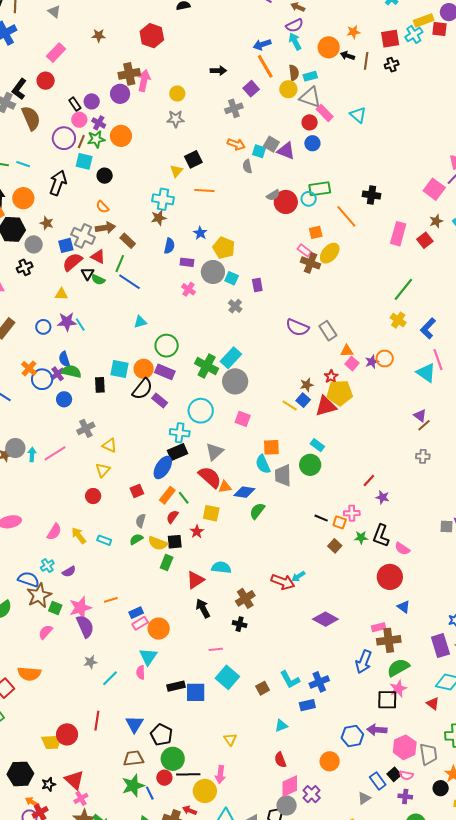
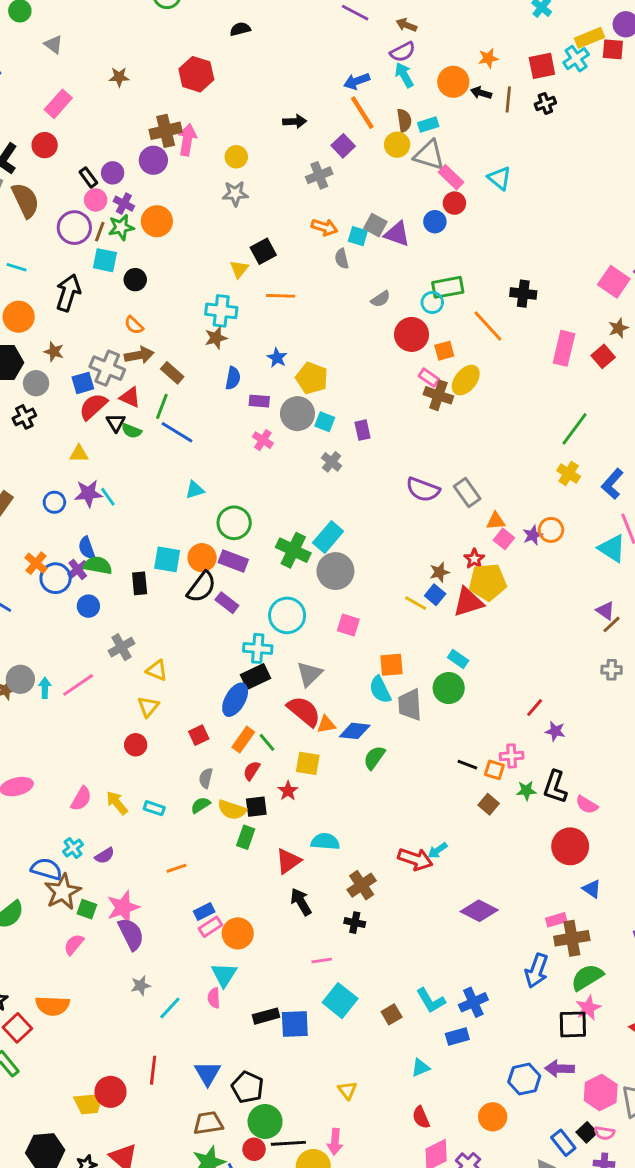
red circle: (310, 122) -> (454, 203), moved
red circle: (286, 202) -> (412, 334), moved
orange line: (111, 600) -> (177, 868), moved

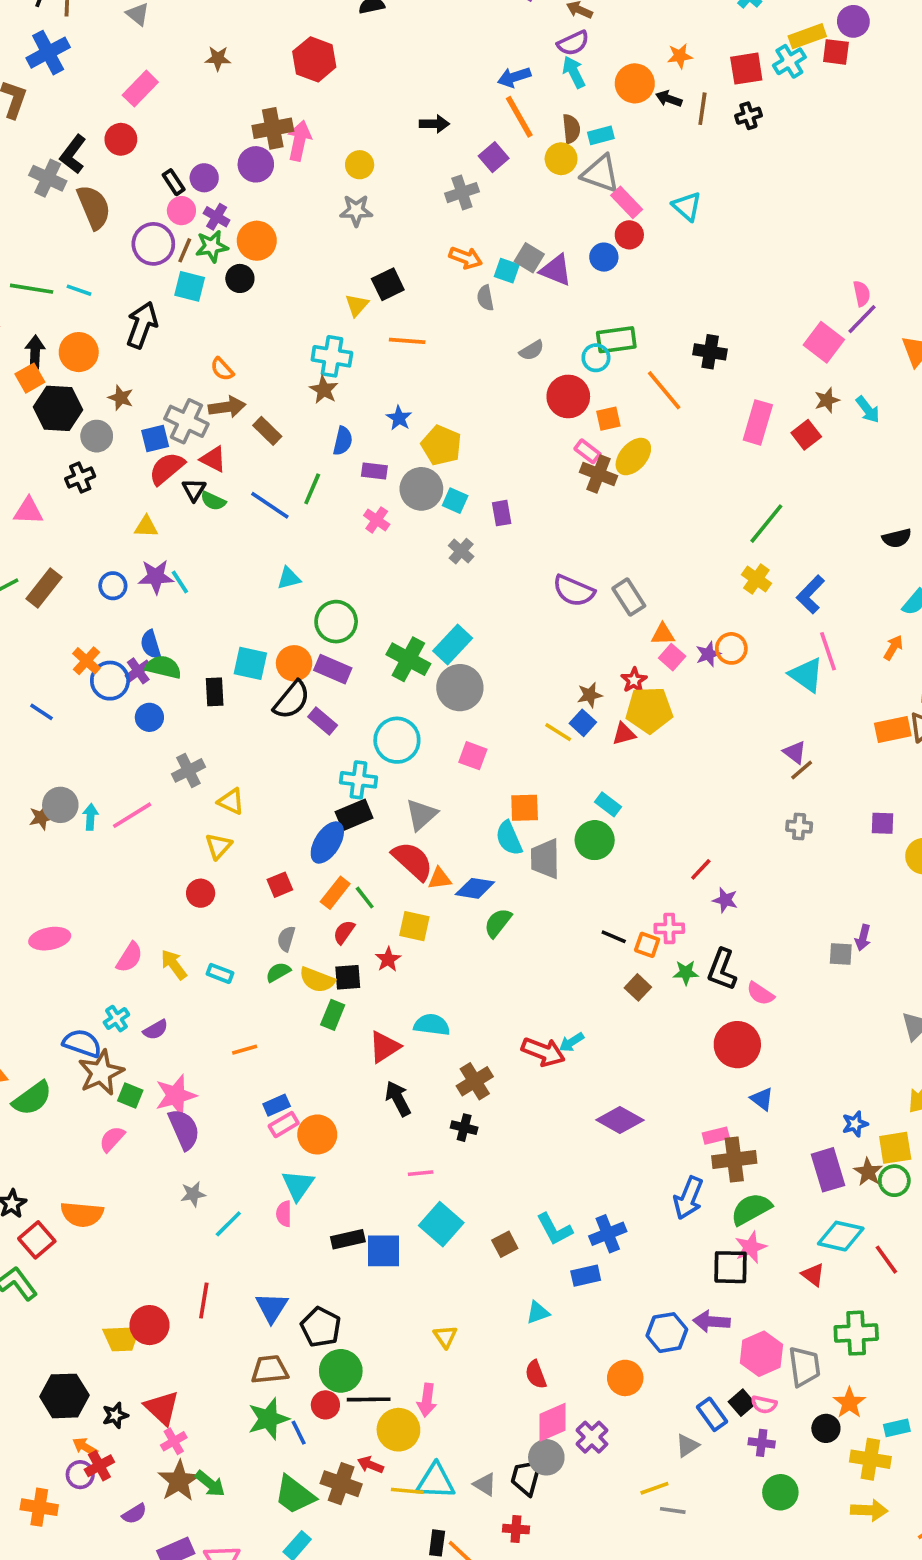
black circle: (135, 280) -> (240, 278), moved
brown star: (216, 338) -> (324, 390), turned -30
green line: (162, 406) -> (312, 489), moved
red triangle: (468, 602) -> (624, 734), size x0.6

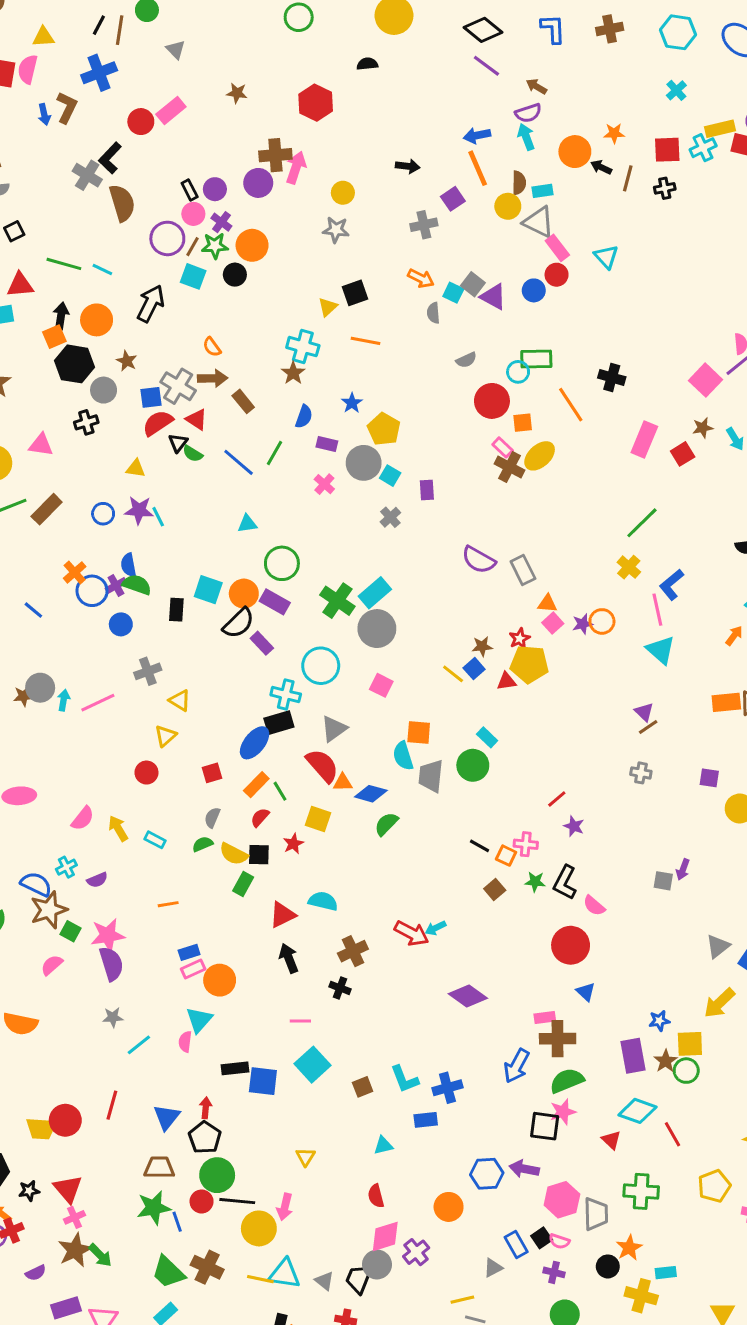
red circle: (121, 139) -> (141, 122), moved
pink line: (828, 651) -> (657, 610), moved
red arrow: (370, 1465) -> (206, 1108), moved, turned 66

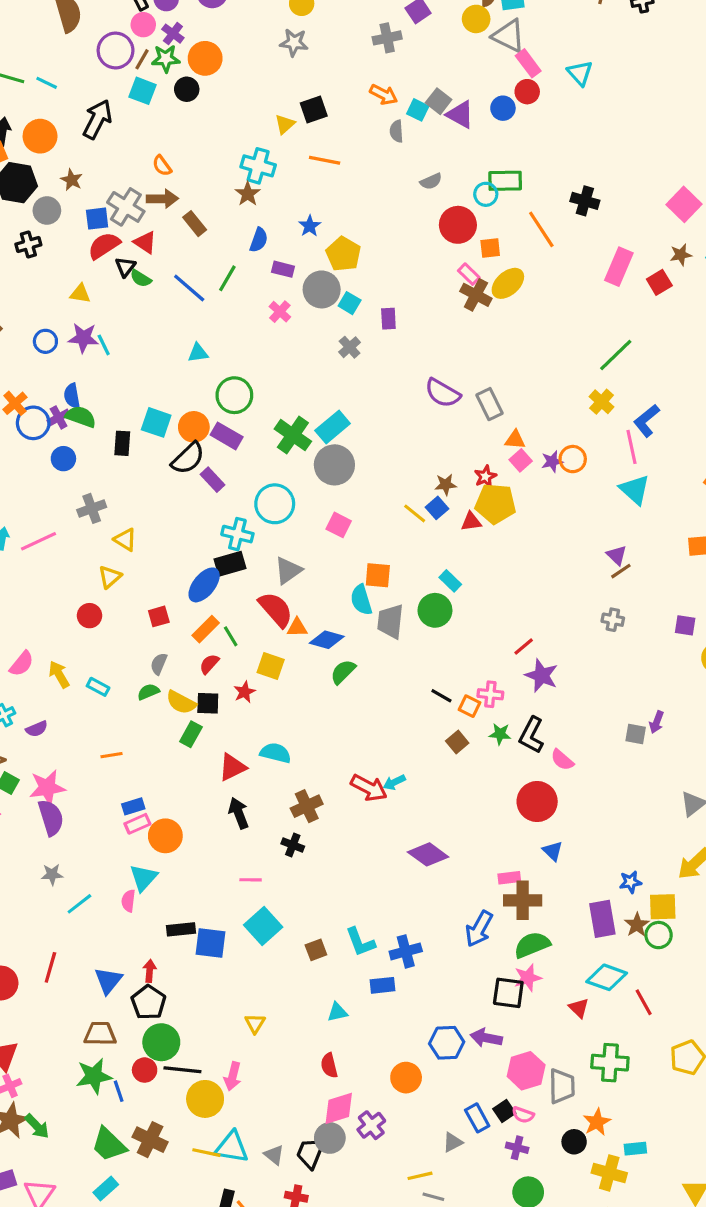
purple star: (574, 826) -> (541, 676), size x1.5

